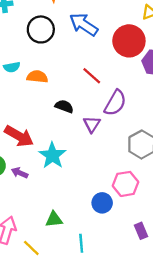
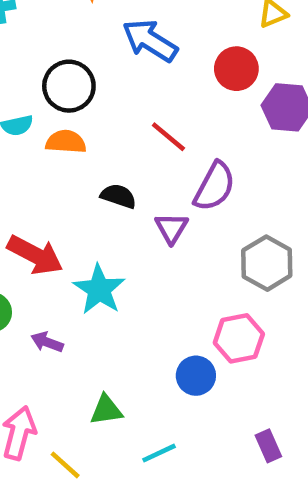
black circle: (41, 29) -> (69, 86), moved
red circle: (129, 41) -> (236, 69), size x0.7
purple arrow: (20, 173) -> (47, 342), moved
purple rectangle: (141, 231) -> (268, 446), moved
cyan line: (81, 243) -> (159, 453), turned 72

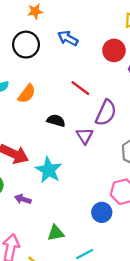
blue arrow: (150, 41) -> (68, 38), size x0.7
black circle: (69, 86) -> (26, 45), moved
orange semicircle: (66, 142) -> (27, 94), turned 126

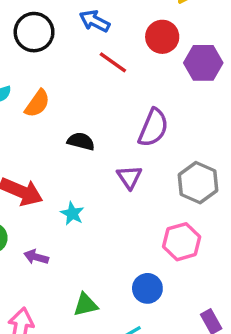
red line: (80, 88) -> (113, 62), moved
purple triangle: (85, 136) -> (129, 177), moved
cyan star: (49, 170) -> (72, 214), size x0.6
blue circle: (102, 212) -> (147, 288), moved

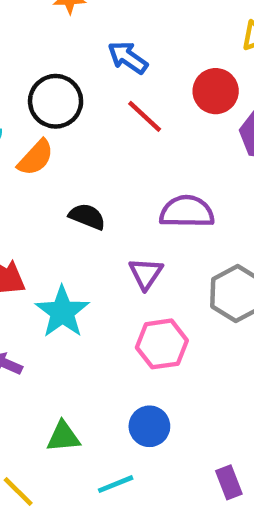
black circle: (34, 32) -> (56, 101), moved
purple semicircle: (153, 128) -> (187, 212), turned -120
cyan star: (72, 214) -> (62, 312), size x1.6
pink hexagon: (182, 242) -> (162, 344), moved

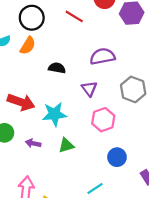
cyan star: (62, 312) -> (54, 114), turned -30
blue circle: (149, 426) -> (117, 157), moved
green triangle: (63, 437) -> (66, 145), moved

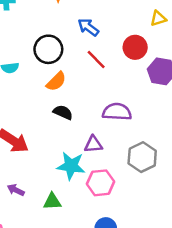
orange semicircle: (28, 46) -> (56, 81), moved
purple triangle: (89, 89) -> (93, 144), turned 49
cyan star: (54, 114) -> (71, 166), moved

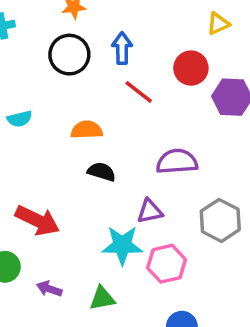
blue arrow: (88, 27) -> (122, 48), turned 60
black circle: (48, 49) -> (69, 55), moved
orange semicircle: (56, 81) -> (87, 130), turned -130

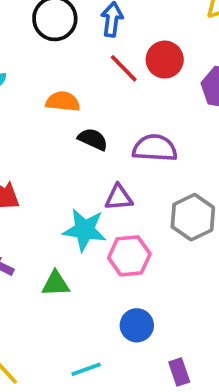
red circle: (191, 68) -> (165, 60), moved
black semicircle: (102, 172) -> (93, 139), moved

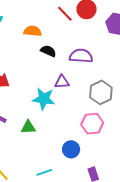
pink hexagon: (129, 256) -> (92, 124), moved

